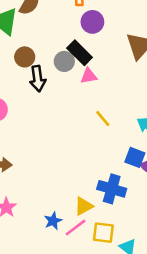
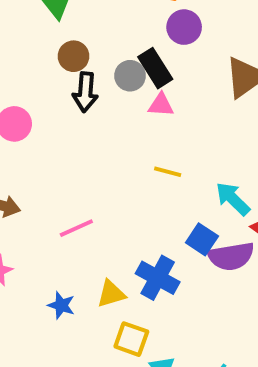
yellow line: (103, 118) -> (168, 172), turned -48
blue star: (53, 221) -> (61, 305), turned 30
pink line: (76, 228) -> (76, 228), moved

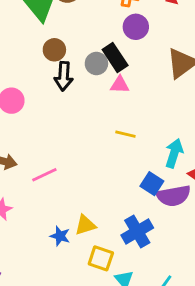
cyan arrow: (233, 199) -> (174, 153), turned 64
pink line: (76, 228) -> (44, 175), moved
blue cross: (158, 278) -> (137, 231), moved, turned 32
blue star: (61, 305) -> (60, 236), moved

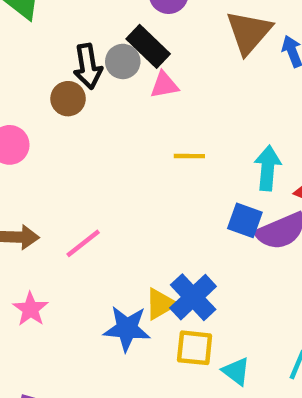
brown circle: (54, 50) -> (68, 99), moved
black arrow: (64, 76) -> (88, 66), moved
blue cross: (137, 231) -> (193, 297), moved
blue star: (60, 236) -> (127, 329), size x1.5

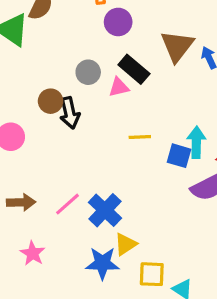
black rectangle: (148, 46) -> (134, 69), moved
black arrow: (88, 66) -> (70, 113), moved
blue square: (245, 220) -> (179, 156), moved
blue cross: (193, 297) -> (105, 210), moved

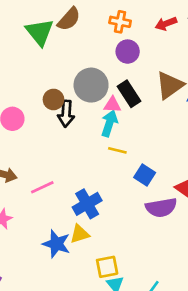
gray circle: (88, 72) -> (91, 85), size x1.6
cyan arrow: (196, 142) -> (109, 123), moved
blue cross: (105, 210) -> (87, 204), moved
yellow square: (152, 274) -> (107, 267), moved, turned -30

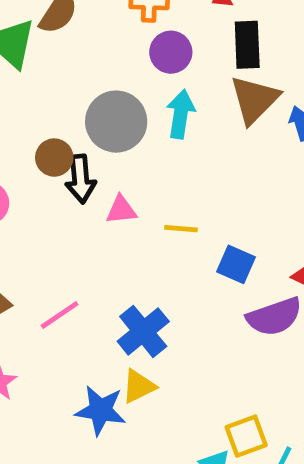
black rectangle: (129, 94) -> (247, 45), moved, turned 40
pink triangle: (112, 105) -> (121, 210), moved
cyan arrow: (109, 123) -> (181, 114), moved
yellow square: (107, 267) -> (246, 436), moved

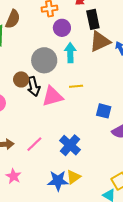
brown triangle: (254, 100) -> (100, 42), turned 30
pink triangle: (121, 210) -> (52, 96), size x1.6
yellow line: (181, 229) -> (76, 86), moved
yellow triangle: (139, 386) -> (74, 177), moved

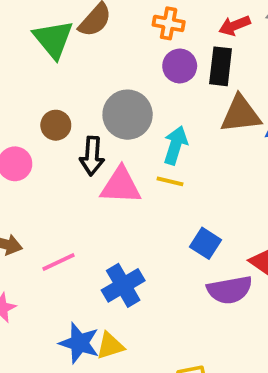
black rectangle: (93, 19) -> (221, 66), moved
cyan arrow: (70, 53) -> (176, 145), moved
brown circle: (21, 79) -> (56, 125), moved

